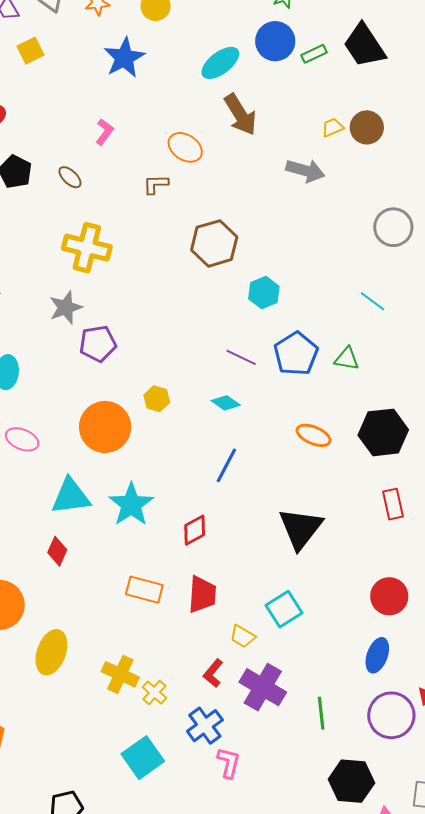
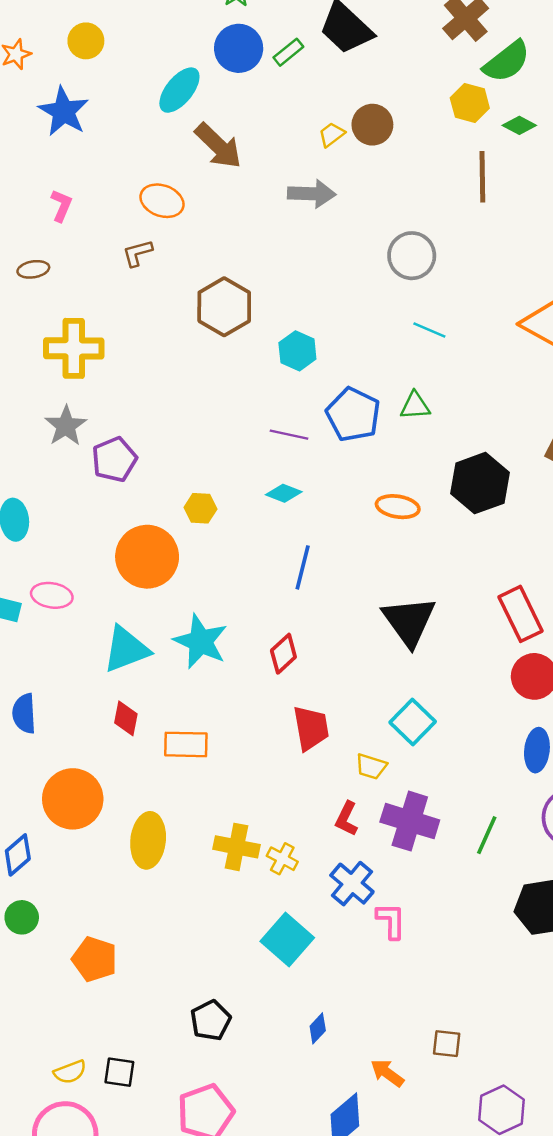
brown ellipse: (70, 177) -> (33, 269), turned -40
gray circle: (393, 227) -> (412, 256), moved
red rectangle: (393, 504) -> (520, 614), moved, size x1.4
orange rectangle: (144, 590) -> (186, 744), moved
green line: (321, 713) -> (487, 835), turned 44

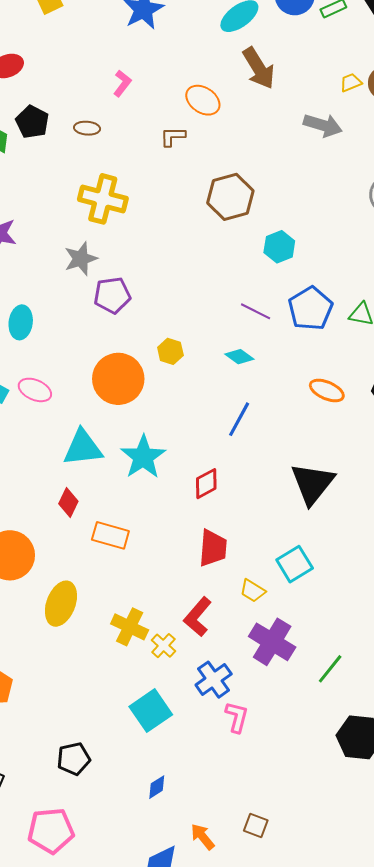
red L-shape: (347, 819) -> (198, 617), moved, size x1.4

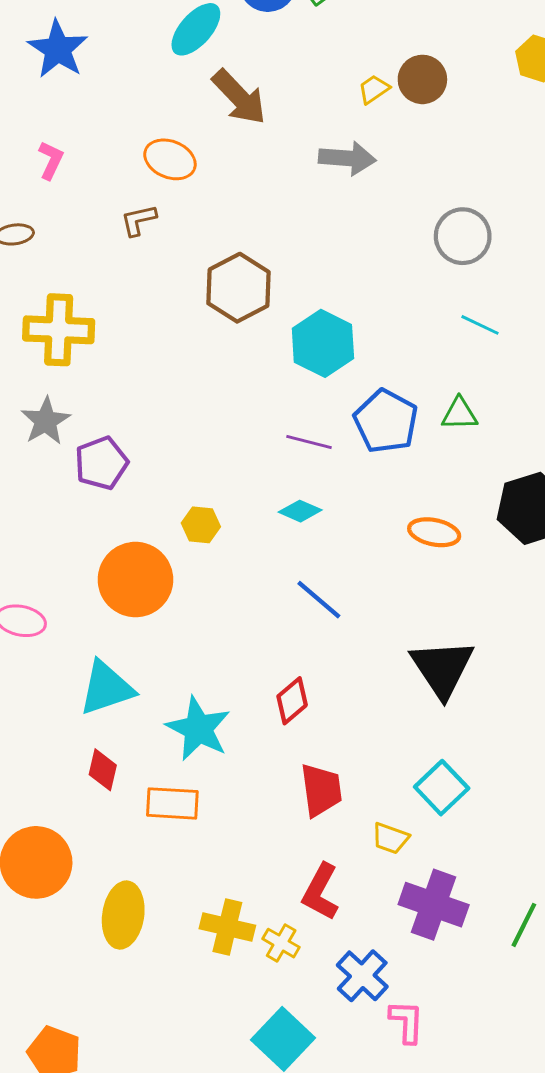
cyan hexagon: (279, 247) -> (323, 343), size x1.4
blue line: (239, 419) -> (319, 600), turned -66
cyan star: (143, 457) -> (198, 729), moved

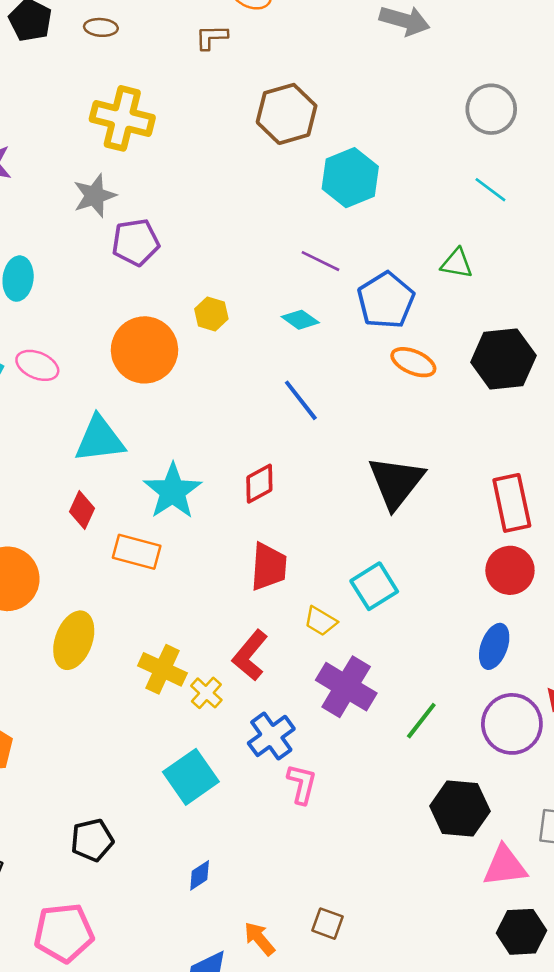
blue pentagon: (386, 421) -> (386, 300), moved

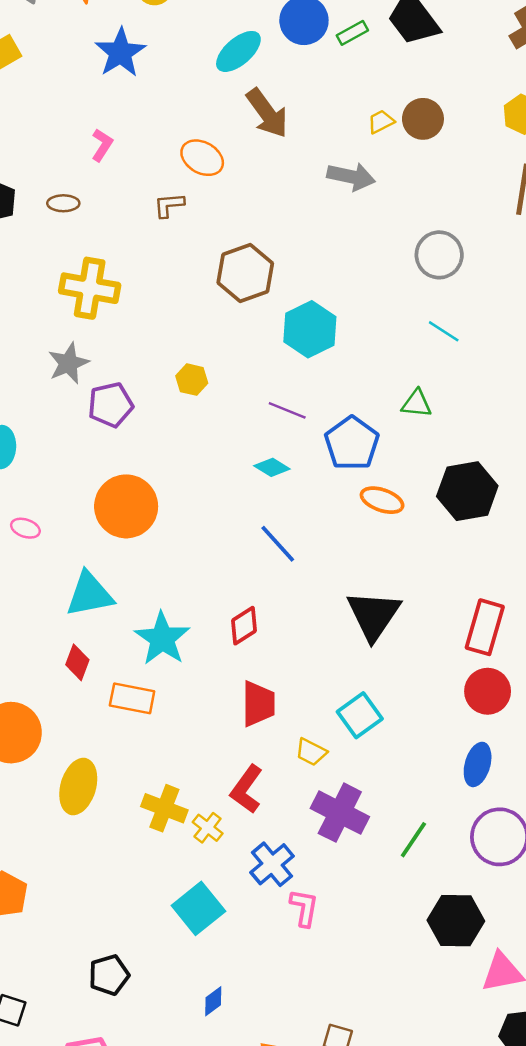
yellow hexagon: (211, 314) -> (192, 380), moved
pink ellipse: (37, 365) -> (25, 528), size x0.7
red rectangle: (512, 503) -> (485, 627), turned 32

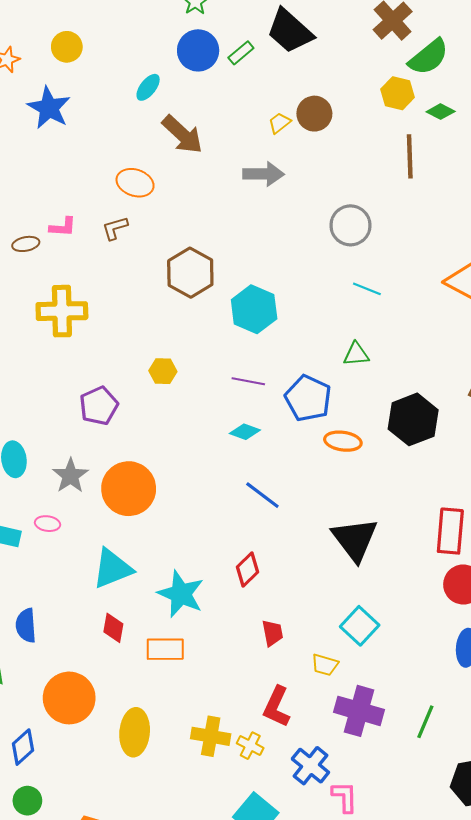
cyan ellipse: (238, 51) -> (148, 87), size x0.7
pink L-shape: (102, 145) -> (63, 227), moved, turned 72
gray star: (68, 363) -> (70, 476), moved
red trapezoid: (258, 704) -> (272, 633), size x0.7

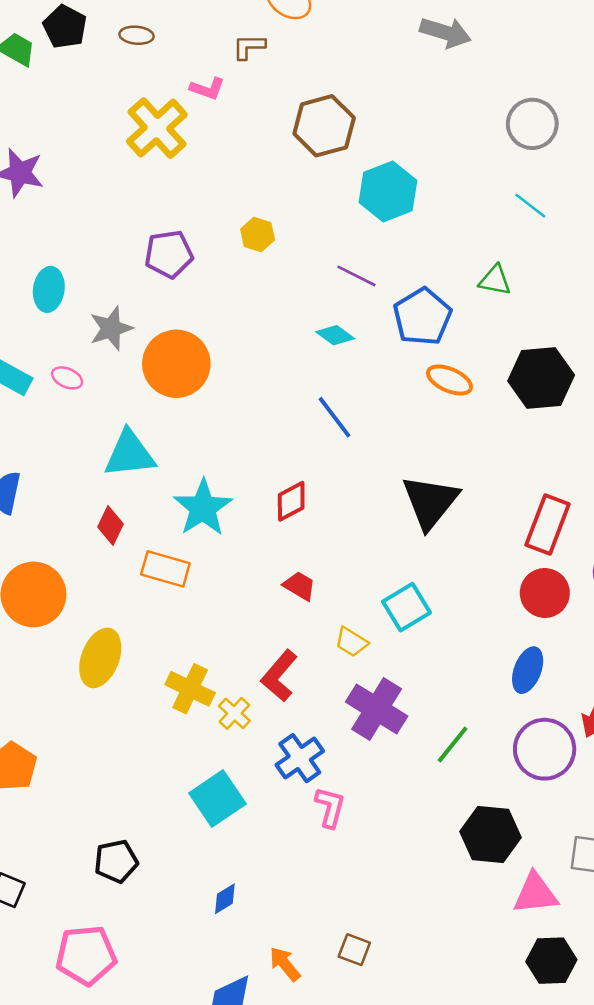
pink L-shape: (63, 227) -> (207, 89), moved
yellow cross: (62, 311) -> (157, 128), turned 33
red trapezoid: (272, 633) -> (299, 586), turned -64

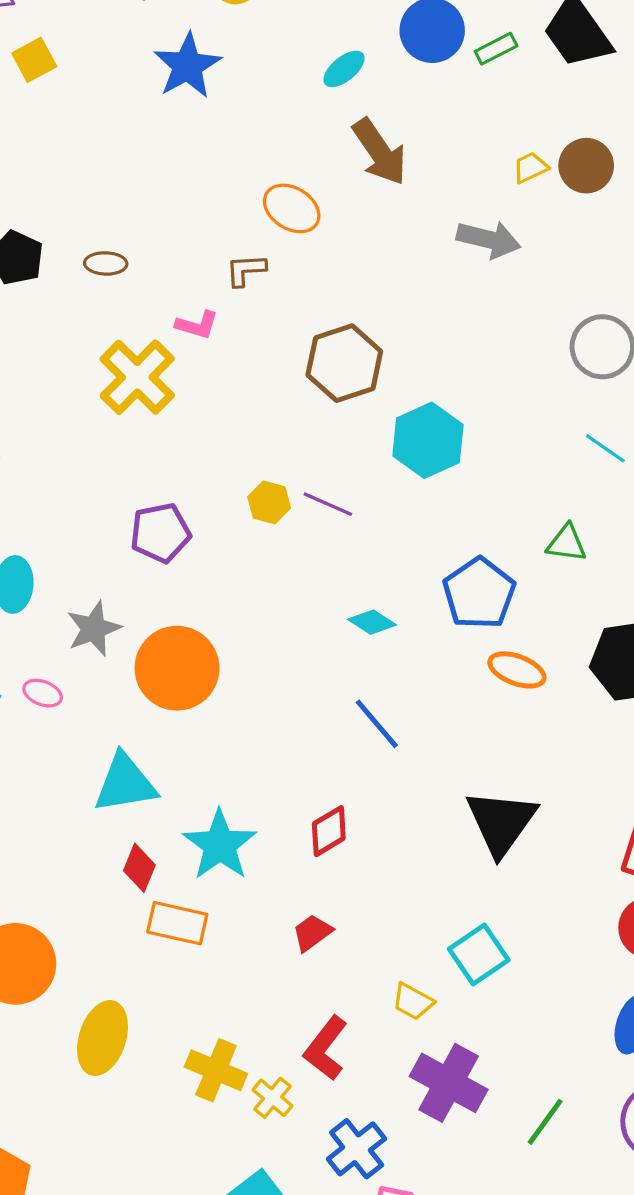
purple line: (357, 276) -> (328, 504), moved
red diamond: (110, 526) -> (139, 868), moved
red trapezoid: (299, 586) -> (312, 933), moved, turned -64

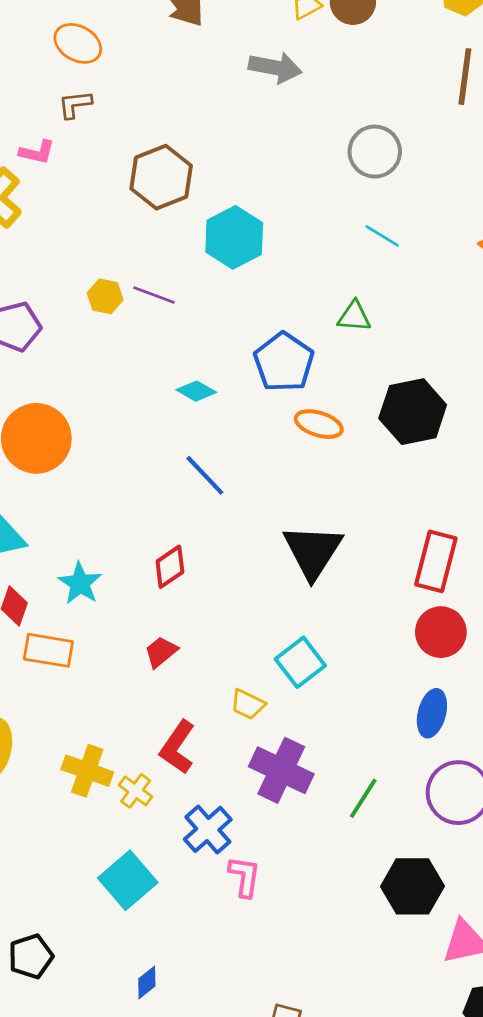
orange ellipse: (292, 208) -> (78, 43), moved
cyan star: (220, 845) -> (80, 583), size x0.7

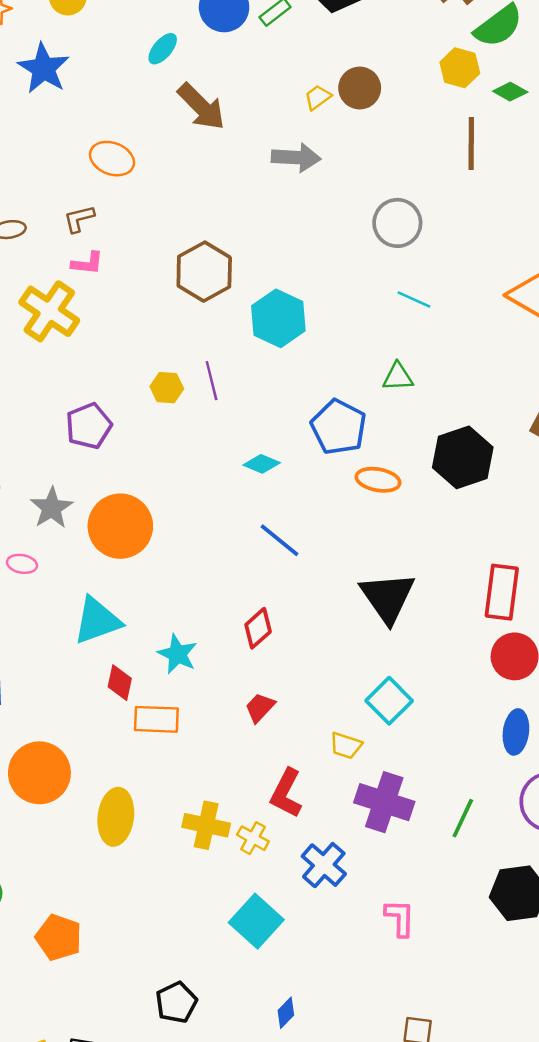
brown L-shape: (75, 104) -> (79, 219), moved
purple line: (154, 295) -> (212, 381), turned 63
pink L-shape: (245, 877) -> (400, 918), moved

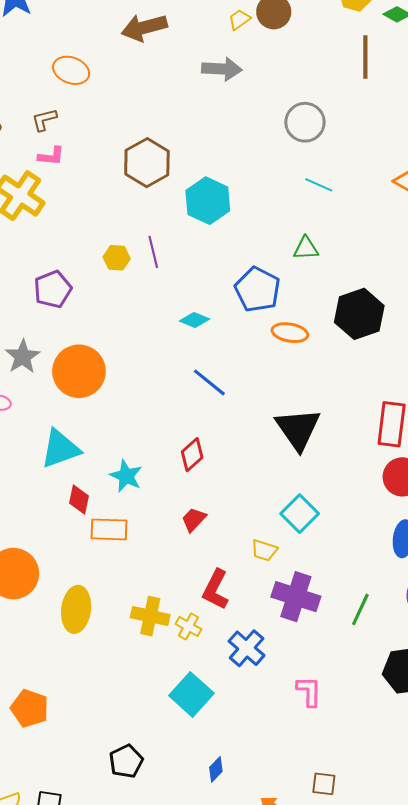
brown arrow: (201, 107) -> (144, 28), turned 120

